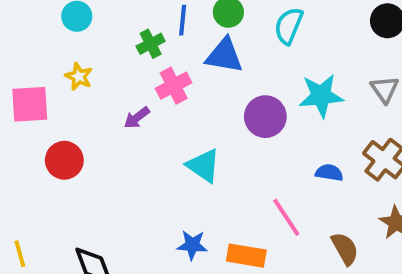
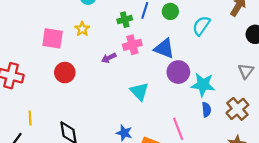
blue triangle: (224, 56) -> (164, 48), moved
cyan star: (321, 96) -> (203, 85), moved
blue semicircle: (329, 173) -> (206, 110), turned 64

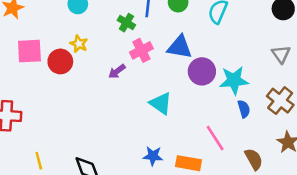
green cross: (125, 20) -> (126, 23), turned -32
pink square: (53, 38) -> (29, 51), moved
red circle: (65, 73) -> (60, 61), moved

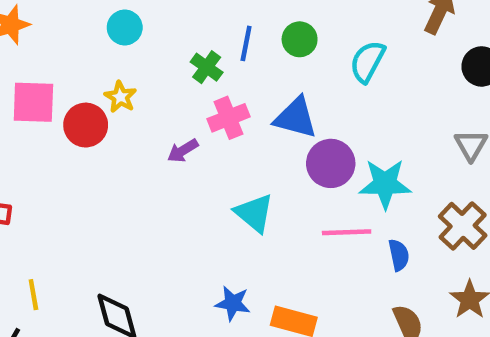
blue semicircle: (244, 109) -> (399, 255), moved
pink line: (215, 138) -> (347, 232), moved, turned -64

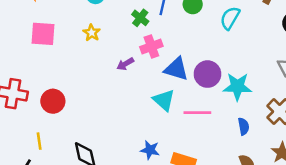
blue triangle: (296, 118) -> (176, 69), moved
red circle: (86, 125) -> (53, 101), moved
pink line: (347, 232) -> (197, 113), moved

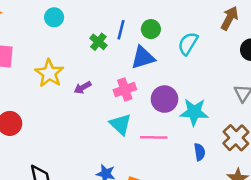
yellow star: (92, 33) -> (49, 73), moved, size x1.6
pink cross: (151, 47) -> (125, 90), moved
blue triangle: (176, 69) -> (143, 58), moved, turned -35

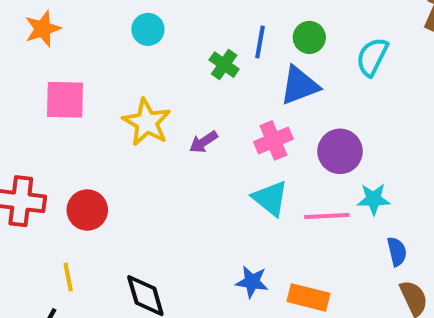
cyan star: (194, 112) -> (373, 199), moved, size x0.7
blue semicircle: (200, 152) -> (397, 252), moved

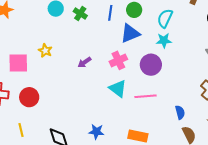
green cross: (224, 65) -> (80, 14), moved
pink square: (65, 100) -> (18, 63), moved
yellow star: (147, 122) -> (45, 51), moved, size x0.6
cyan star: (373, 199) -> (164, 40), moved
blue star: (252, 282) -> (96, 132), moved

